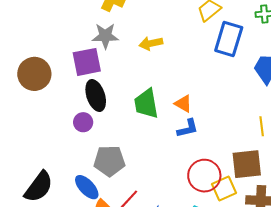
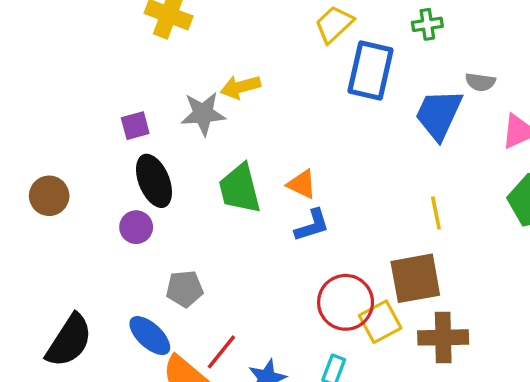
gray star: (105, 36) -> (203, 114), moved
purple square: (87, 62) -> (135, 126), size x0.6
brown circle: (34, 74) -> (49, 196), moved, size x0.7
gray pentagon: (109, 161) -> (185, 289), size x0.7

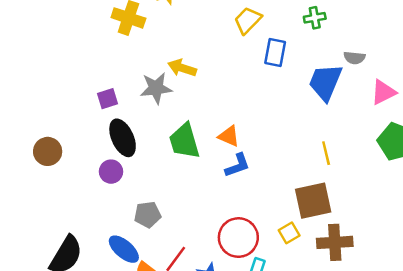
blue rectangle: (370, 70) -> (275, 53), size x0.7
yellow arrow: (240, 87) -> (182, 68), turned 36
red circle: (346, 302) -> (238, 238), moved
yellow square: (380, 322) -> (289, 233), size x0.7

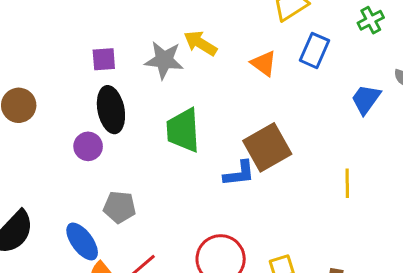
green cross: (315, 18) -> (371, 20), turned -30
blue trapezoid: (325, 82) -> (366, 99), size x0.7
orange triangle: (229, 136) -> (264, 63), moved
brown square: (313, 201) -> (267, 147), moved, turned -30

